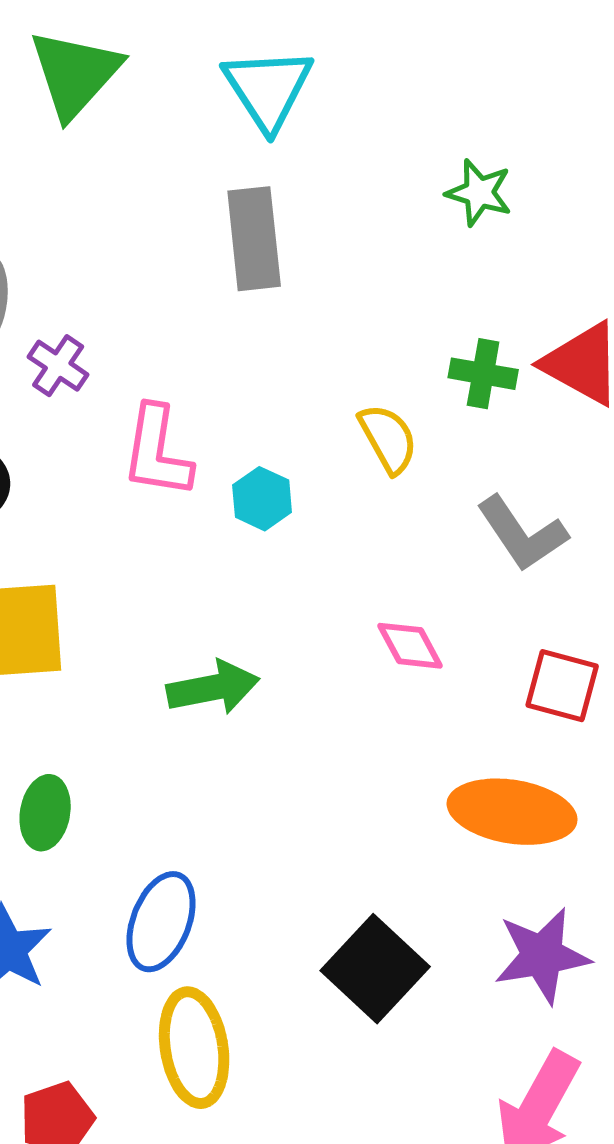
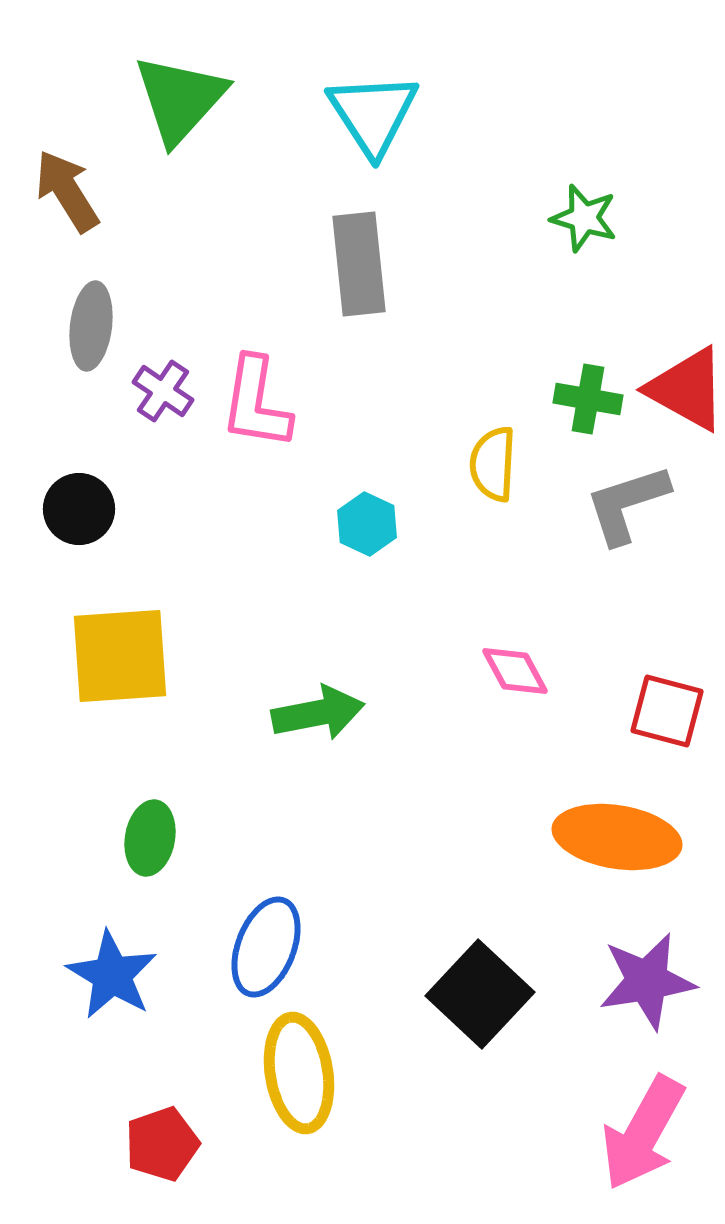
yellow semicircle: (388, 439) -> (493, 464), turned -148
pink L-shape: (157, 452) -> (256, 403), moved
gray L-shape: (522, 534) -> (627, 504), moved, turned 106

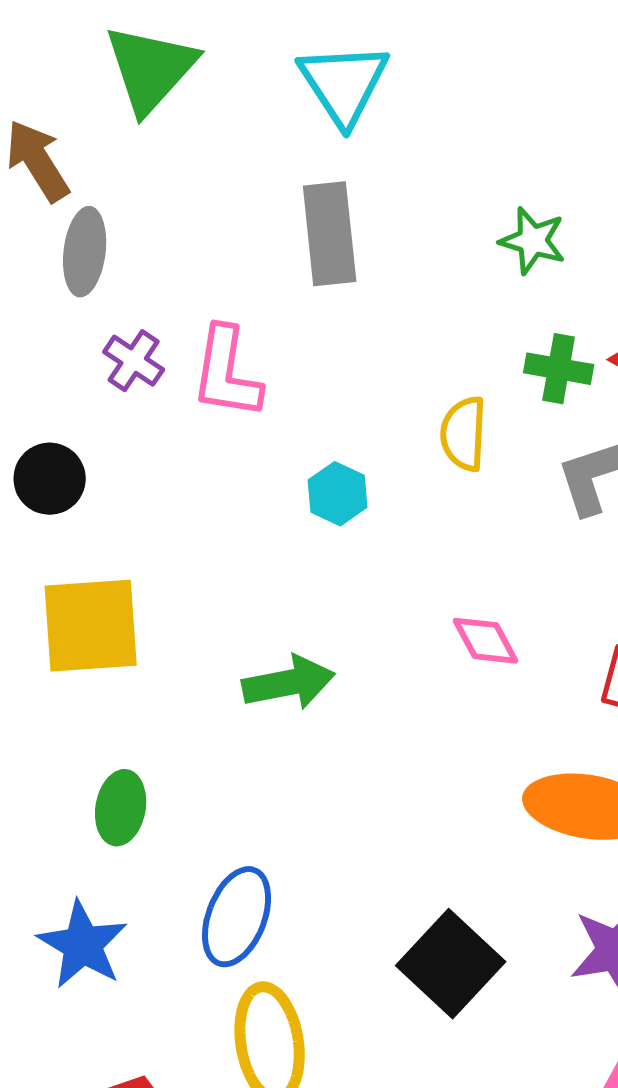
green star: (584, 218) -> (533, 241), moved
gray ellipse: (91, 326) -> (85, 252), moved

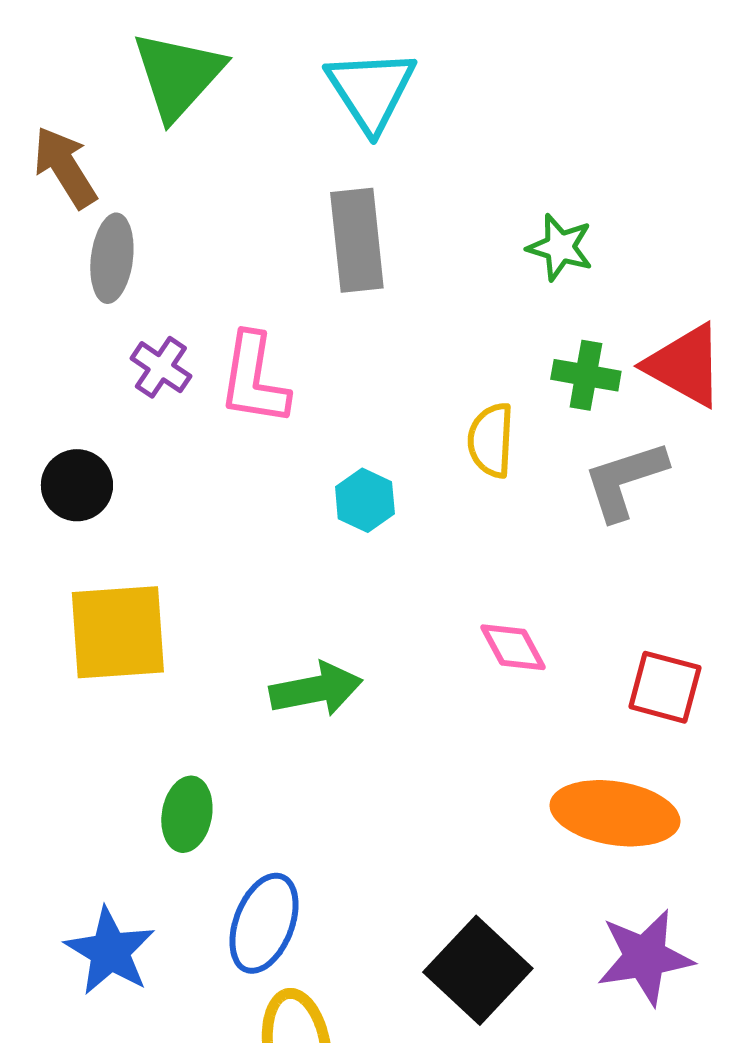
green ellipse: (121, 808) -> (187, 814), moved

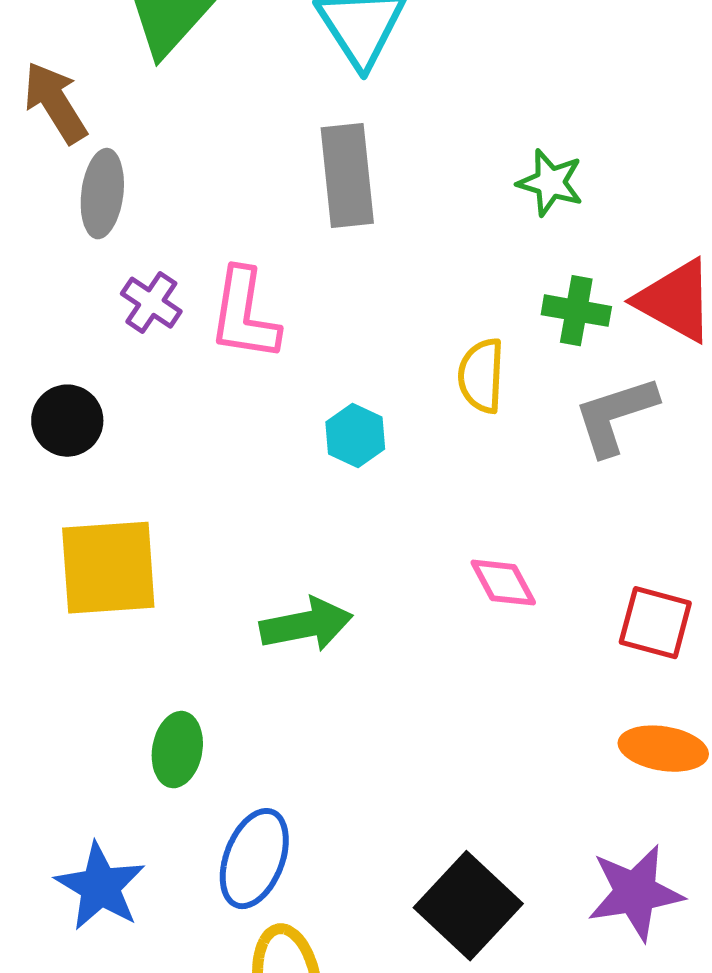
orange ellipse: (615, 813) -> (663, 749), moved, size x0.7

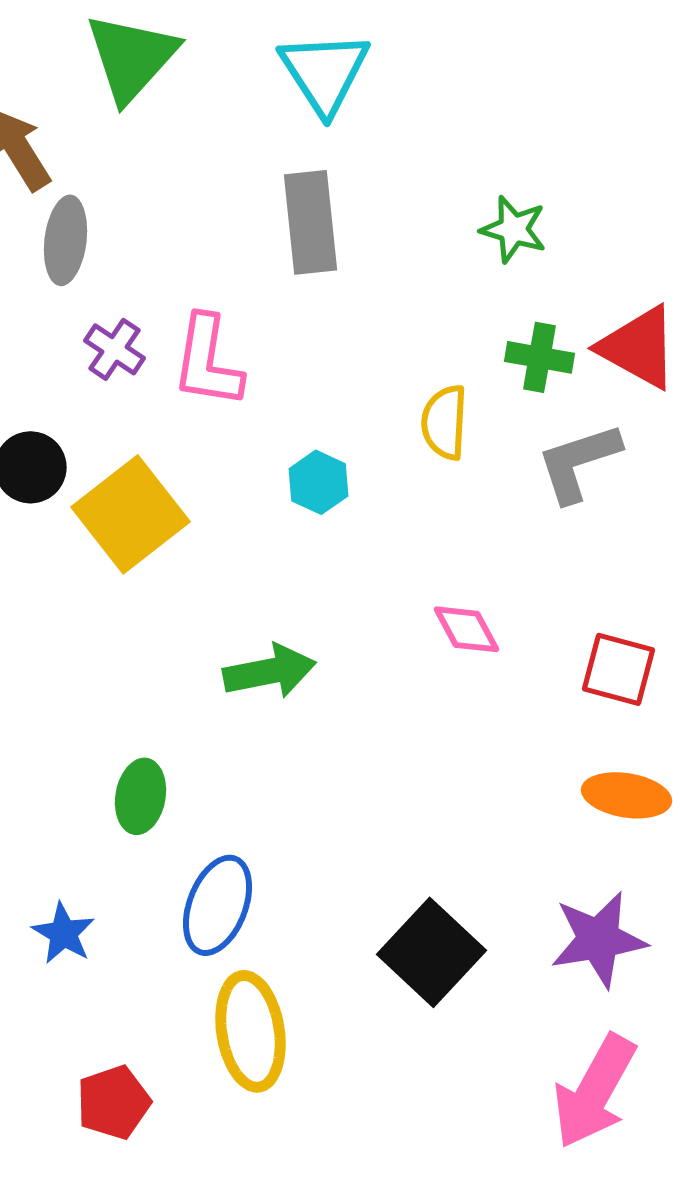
yellow square: (108, 568) -> (130, 514), moved, turned -34
blue star: (100, 887) -> (64, 933), size x0.7

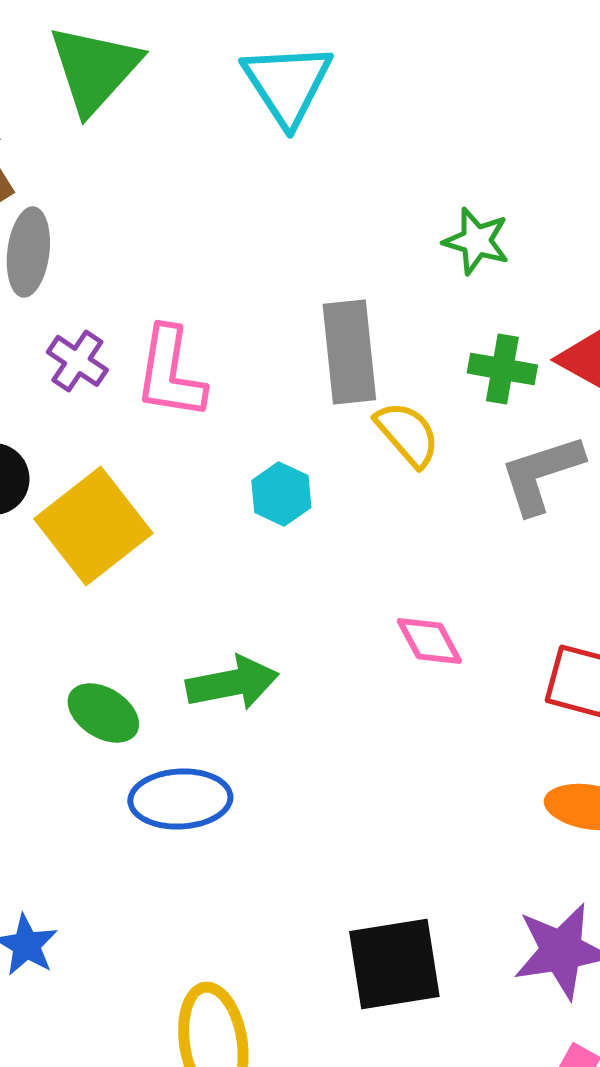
gray rectangle: (310, 222) -> (349, 352), moved
yellow semicircle: (444, 422) -> (407, 434), turned 136
green ellipse: (140, 796) -> (103, 713), moved, turned -68
blue ellipse: (218, 905) -> (180, 799), moved, turned 66
black square: (432, 952) -> (394, 964), turned 38

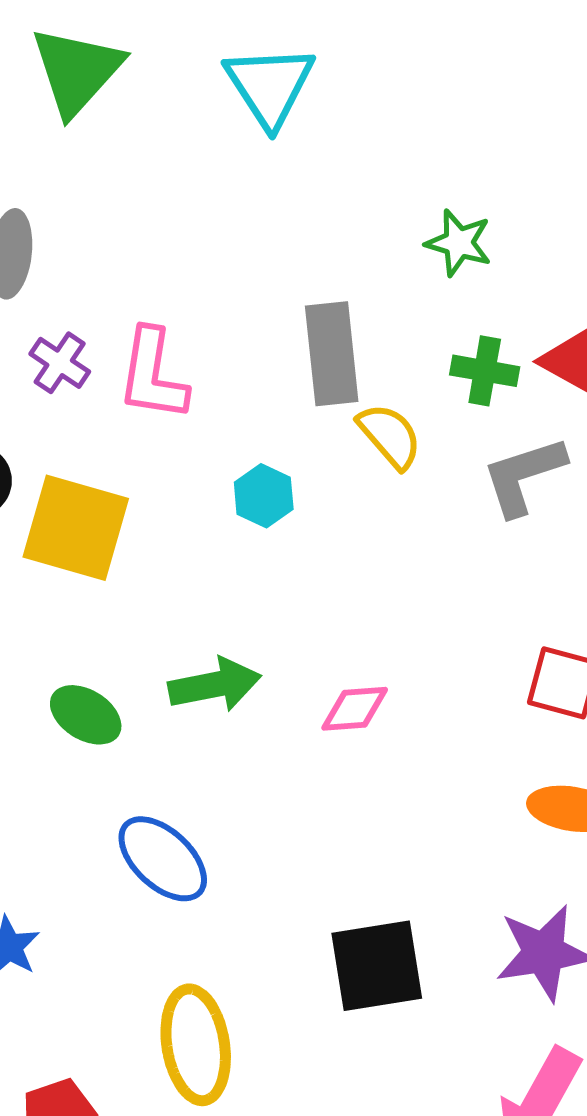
yellow square: (93, 526) -> (76, 528), turned -36
pink diamond: (429, 641) -> (355, 709), moved, turned -66
blue ellipse: (180, 799) -> (163, 859), moved, turned 46

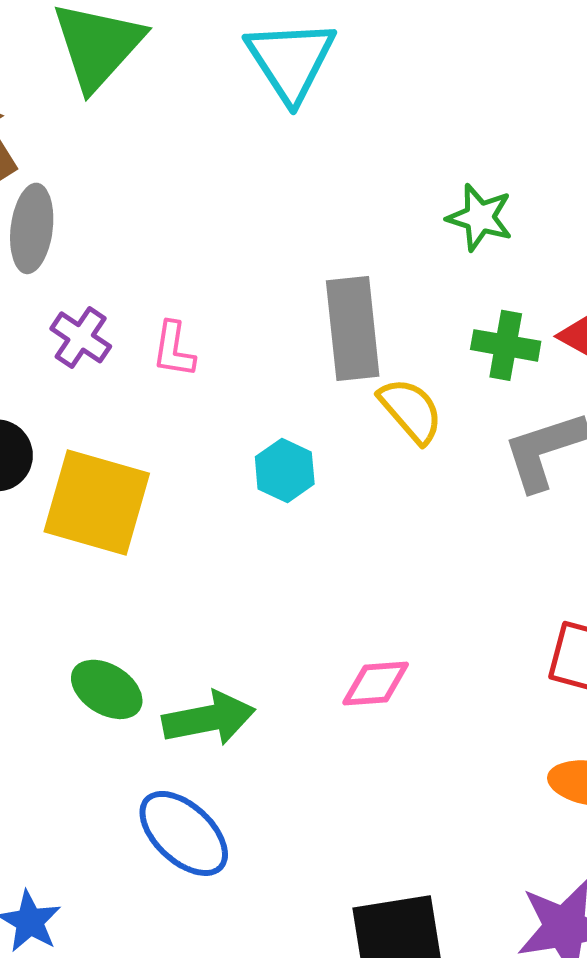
pink L-shape: (153, 375) -> (174, 349), size x0.6
green arrow: (215, 685) -> (209, 718), moved

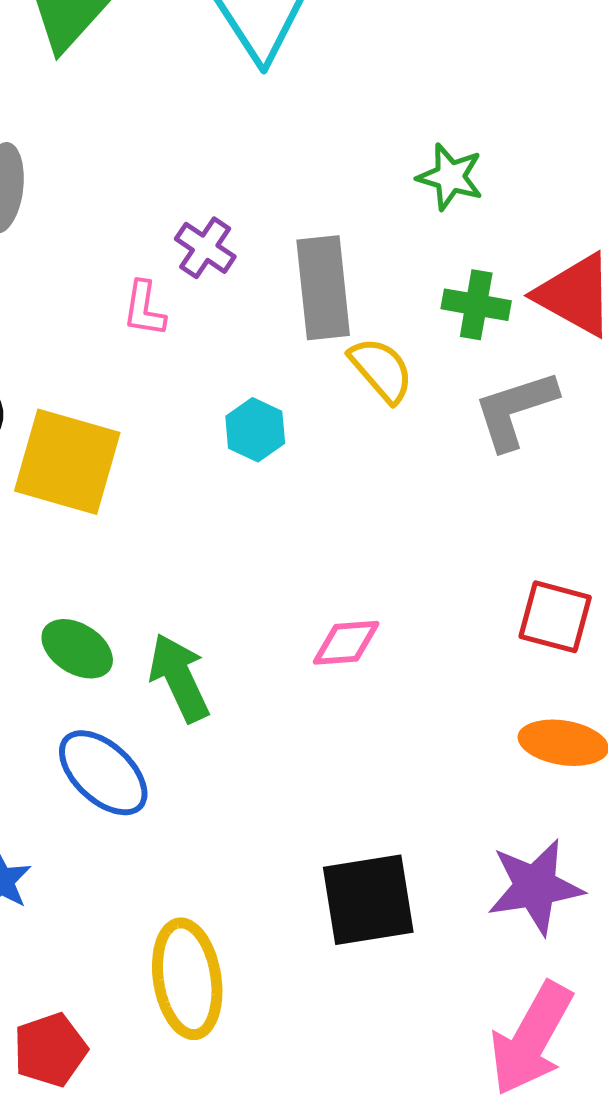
purple cross: (81, 337) -> (205, 248), moved
green arrow: (209, 718) -> (179, 678), turned -104
blue ellipse: (184, 833) -> (103, 773), moved

